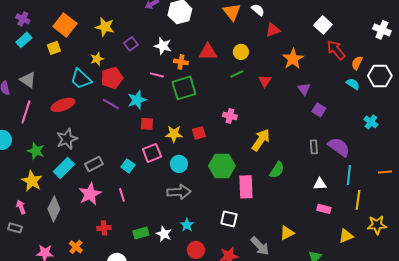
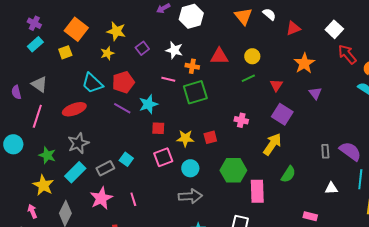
red triangle: (273, 30) -> (293, 28), moved
yellow star: (97, 59) -> (107, 53), moved
purple square: (319, 110) -> (282, 114), moved, size x1.5
cyan square: (128, 166) -> (126, 159), moved
pink rectangle: (324, 209) -> (310, 216), moved

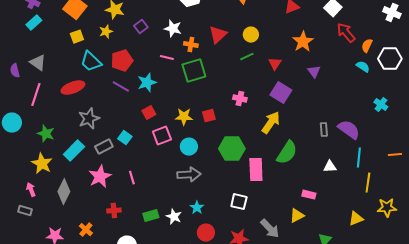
yellow square: (65, 52) -> (77, 37), moved
red triangle: (219, 56) -> (218, 35), turned -42
red square: (158, 128) -> (149, 113), moved, turned -32
gray star: (78, 143) -> (89, 119), moved
green semicircle: (288, 174) -> (287, 153), size x1.4

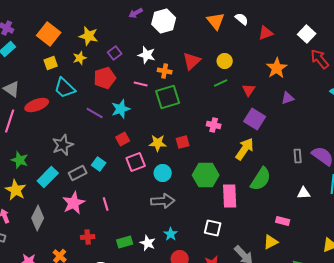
red pentagon: (122, 61) -> (105, 78), moved
purple triangle: (314, 72) -> (288, 98), turned 48
red ellipse: (73, 88) -> (37, 105), moved

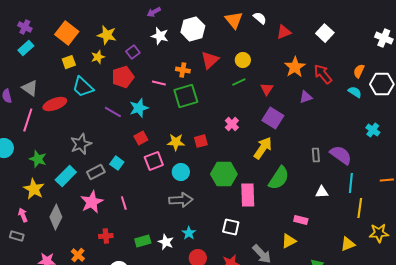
white hexagon: (164, 21) -> (193, 29), moved
white star: (147, 55) -> (160, 36), moved
red arrow: (320, 59) -> (323, 74), moved
pink cross: (214, 125) -> (232, 124), turned 32

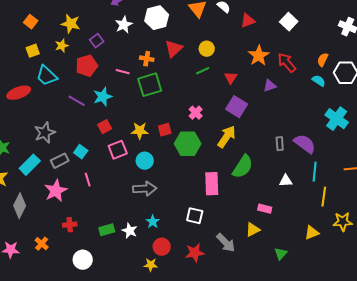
orange square: (67, 33) -> (31, 22), size x0.6
white star: (160, 36) -> (124, 25), turned 30
cyan cross: (373, 130) -> (337, 119), size x1.6
green hexagon: (224, 174) -> (188, 144), moved
pink line: (124, 203) -> (88, 180), moved

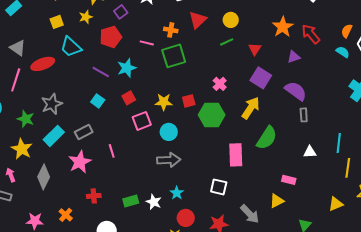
gray star: (45, 133) -> (52, 104), moved
purple semicircle: (305, 144) -> (296, 91), moved
cyan square: (81, 152) -> (98, 101), moved

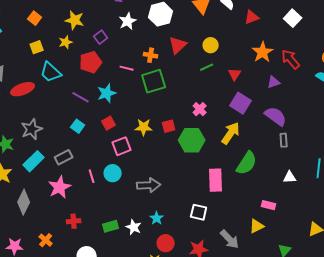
cyan circle: (169, 132) -> (113, 173), moved

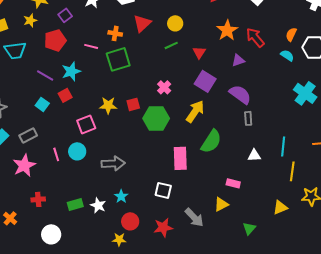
cyan trapezoid: (51, 72) -> (15, 50), turned -50
red square: (109, 123) -> (65, 95), moved

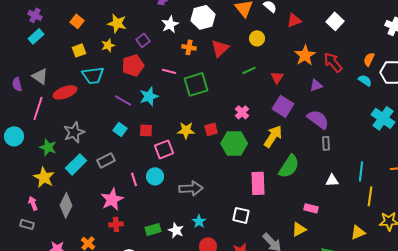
yellow circle: (175, 23) -> (257, 38), moved
orange cross: (115, 33) -> (189, 47), moved
red square: (65, 95) -> (146, 130), moved, turned 32
pink star: (24, 165) -> (112, 199), moved

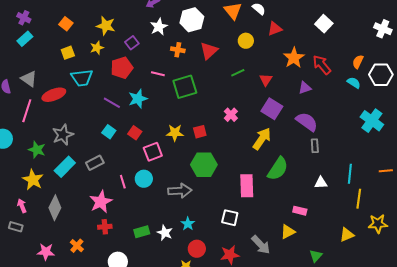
red triangle: (294, 20) -> (275, 29), moved
red square: (146, 130) -> (135, 133), turned 32
green hexagon: (234, 143) -> (204, 165), moved

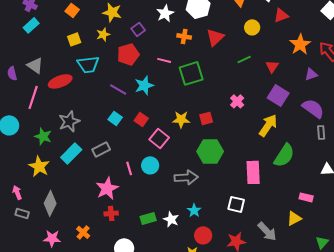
pink square: (153, 152) -> (159, 138), turned -30
pink arrow: (22, 206) -> (17, 192), moved
gray diamond: (55, 208) -> (50, 203), moved

